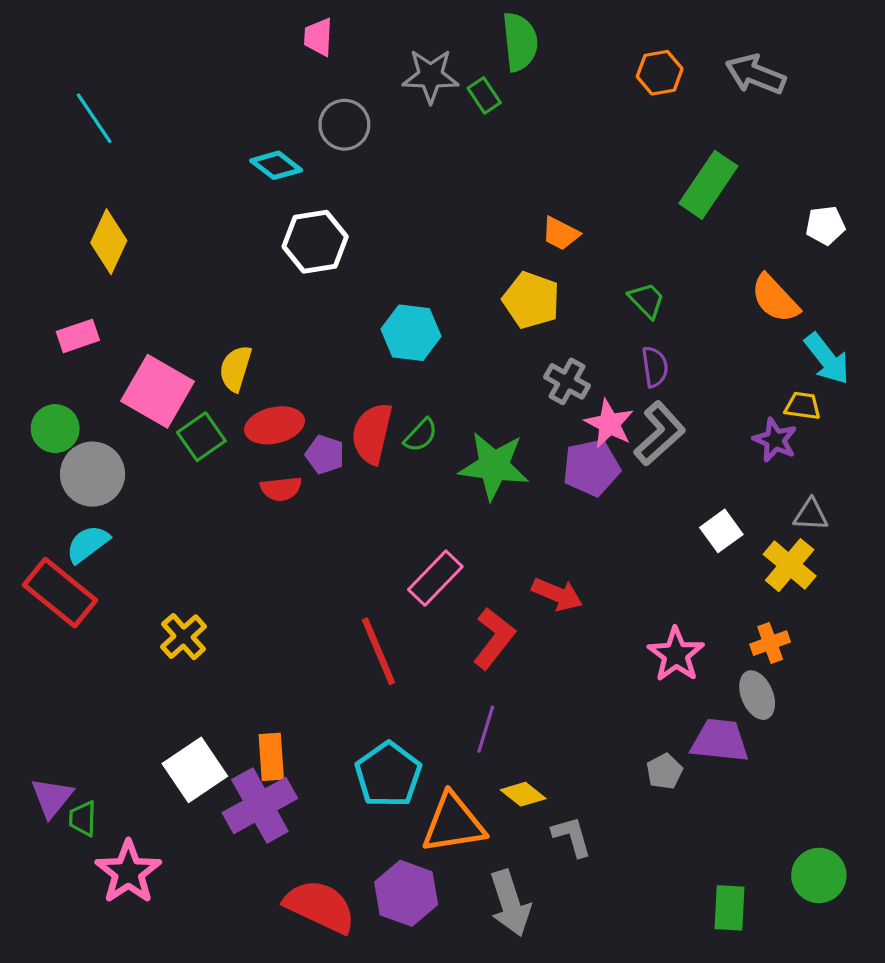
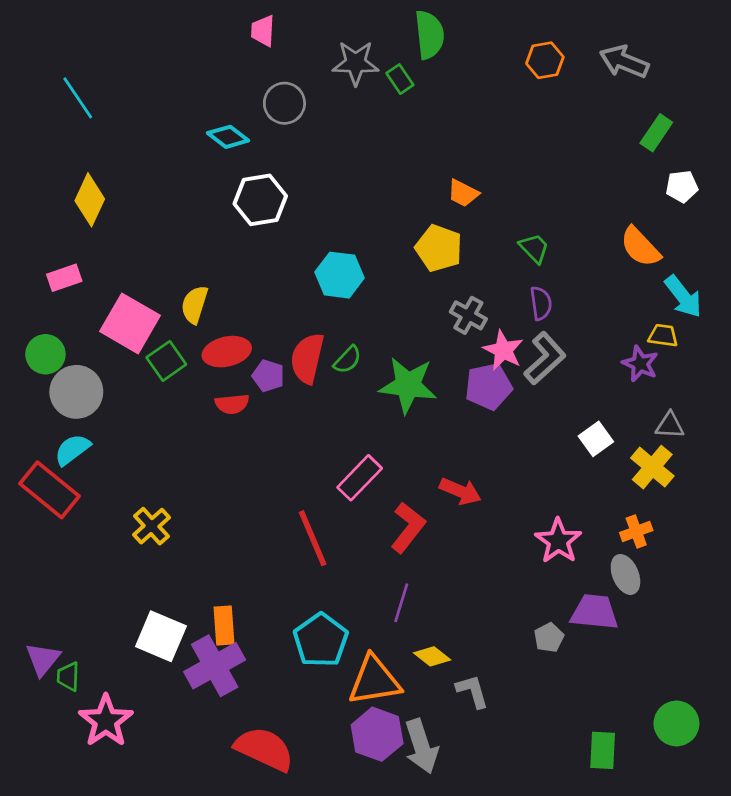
green rectangle: (708, 185) -> (656, 133), moved, size x0.7
white square: (195, 770) -> (161, 636), turned -33
purple hexagon: (406, 893) -> (377, 734), moved

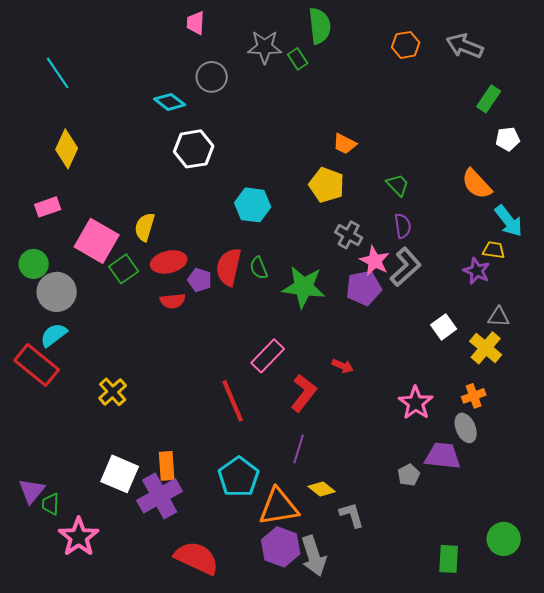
green semicircle: (348, 360) -> (259, 268), turned 115
red arrow: (460, 491) -> (343, 366), size x0.7

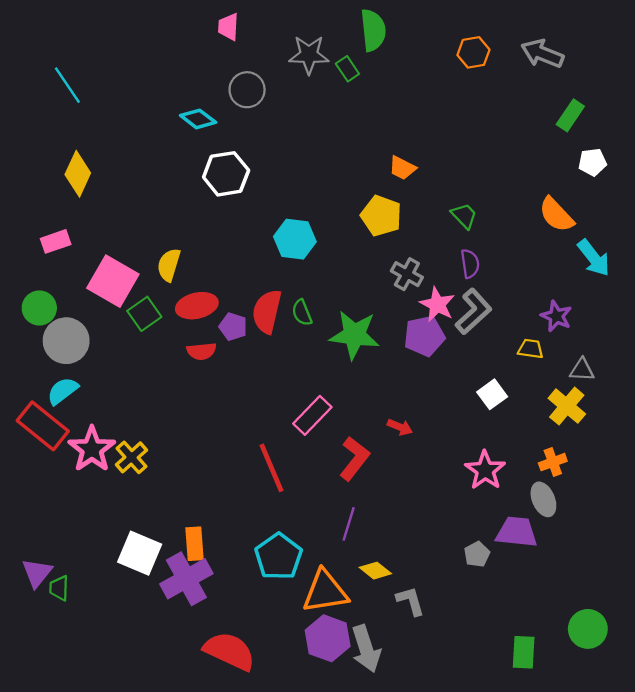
yellow trapezoid: (494, 250) -> (531, 349), moved
white square: (444, 327) -> (492, 394), moved
pink star: (79, 537) -> (92, 449), moved

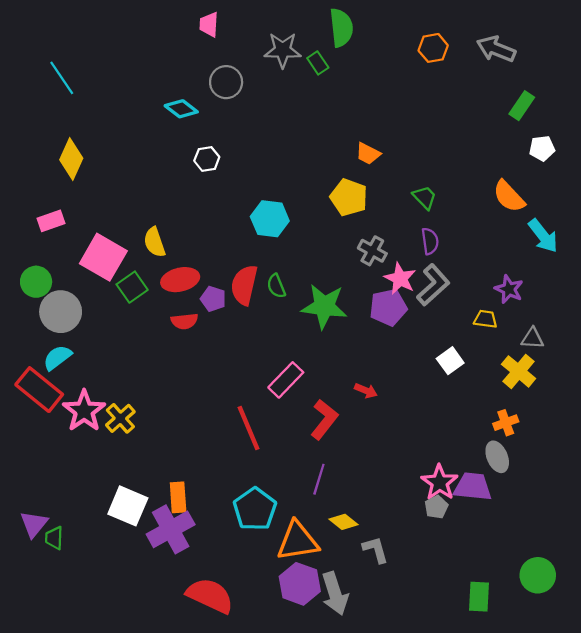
white hexagon: (226, 174) -> (207, 159), size x0.6
yellow semicircle: (169, 265) -> (155, 242), turned -36
pink star: (485, 470) -> (440, 482), moved

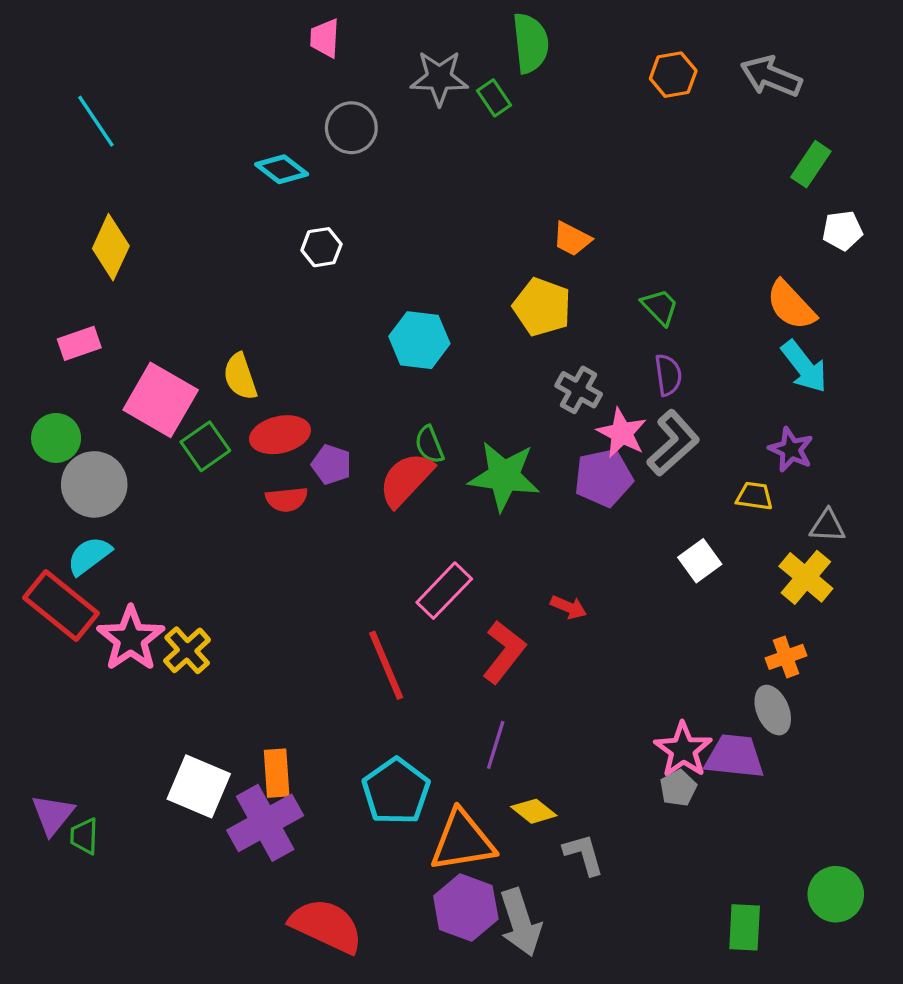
cyan arrow: (543, 236) -> (804, 367), moved
red semicircle: (244, 285) -> (406, 479), moved, turned 30

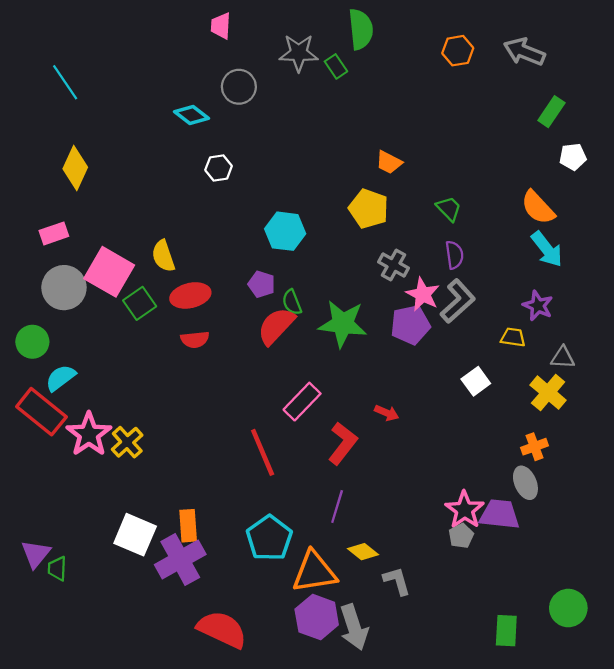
green circle: (56, 438) -> (32, 342), moved
purple pentagon: (331, 465) -> (261, 284), moved
gray circle: (94, 484) -> (64, 288), moved

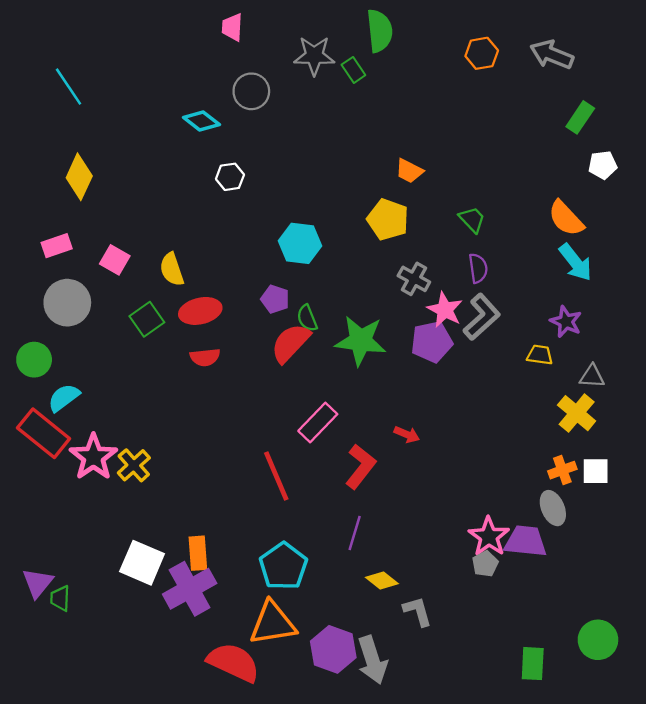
pink square: (109, 272) -> (115, 260), moved, size x0.6
white square: (476, 381) -> (596, 471), moved, turned 36
orange triangle: (314, 572) -> (273, 623), moved

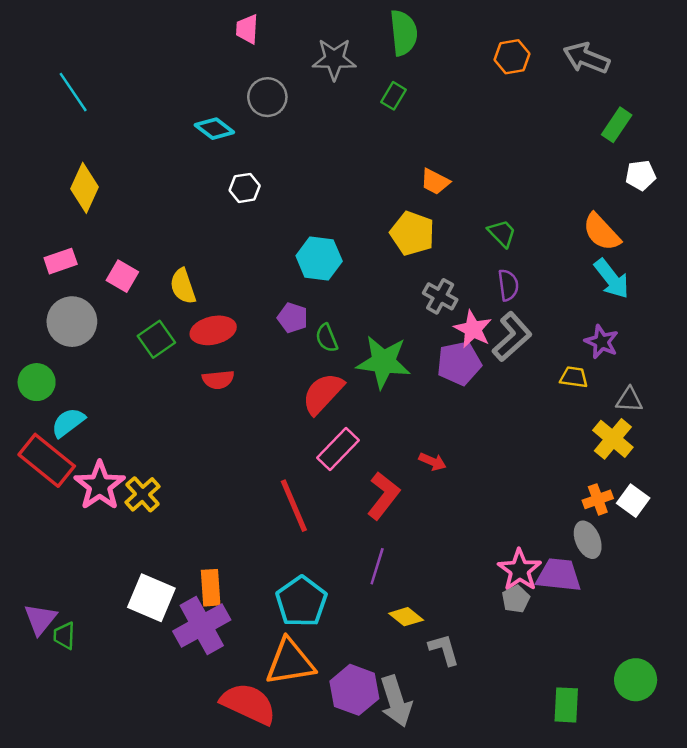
green rectangle: (353, 70) -> (393, 96), moved, turned 65
red semicircle: (290, 343) -> (323, 393), moved
white square: (596, 471) -> (633, 501), turned 36

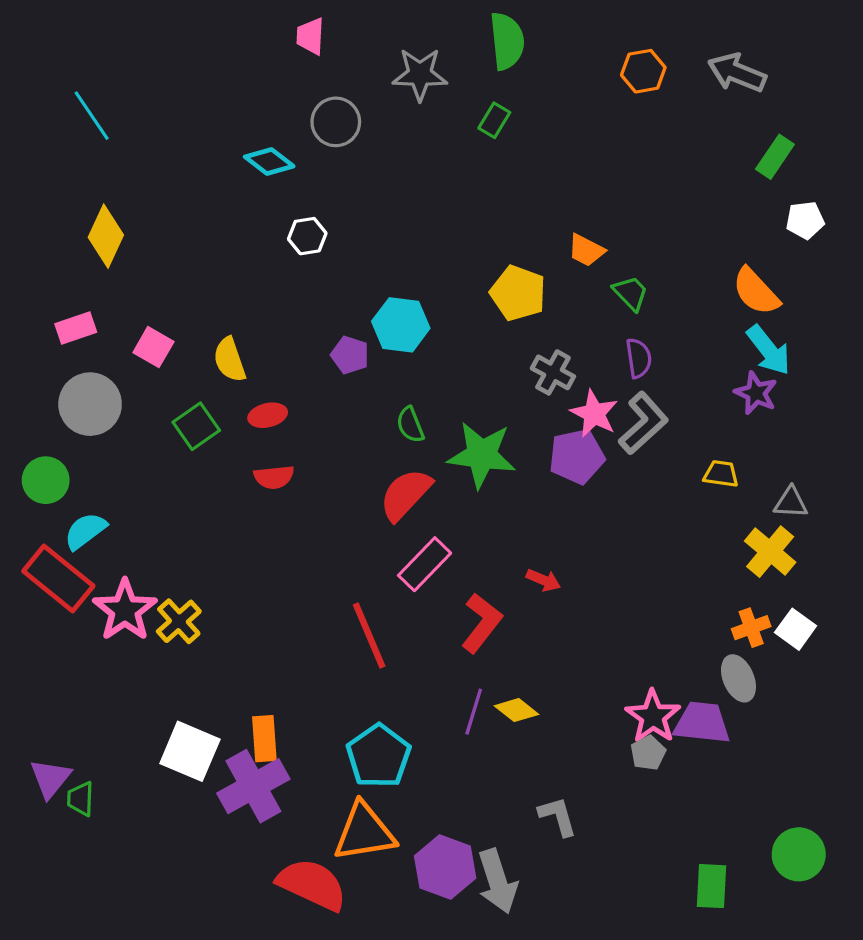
orange trapezoid: (435, 182) -> (586, 250), moved
purple pentagon: (293, 318) -> (350, 355), moved
red ellipse: (213, 330) -> (268, 415), size x0.7
purple star: (602, 342) -> (756, 393), moved
yellow diamond: (406, 617) -> (517, 710), moved

